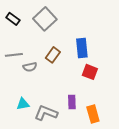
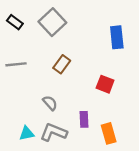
blue rectangle: (82, 48) -> (117, 37), moved
gray semicircle: (30, 67) -> (50, 103), moved, turned -120
cyan triangle: (23, 104) -> (27, 133), moved

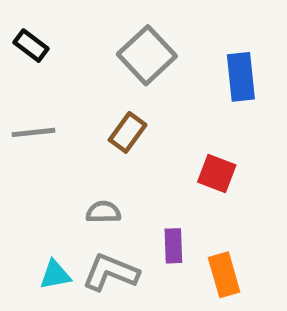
gray square: (52, 22) -> (147, 55), moved
gray semicircle: (50, 103) -> (103, 212), turned -49

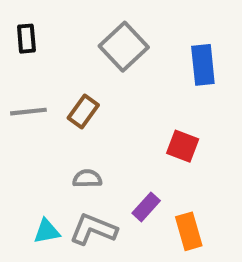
black rectangle: (31, 46) -> (26, 39), turned 48
brown rectangle: (128, 132) -> (83, 112), moved
purple rectangle: (173, 246) -> (146, 207), turned 44

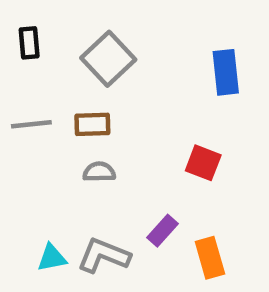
gray square: (124, 47) -> (108, 59), moved
brown rectangle: (83, 112) -> (92, 124), turned 52
gray semicircle: (87, 179) -> (99, 172), moved

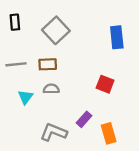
cyan triangle: (52, 258) -> (25, 97), moved, turned -42

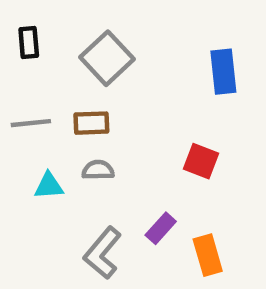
cyan triangle: (25, 97) -> (49, 186), turned 49
gray L-shape: (54, 132) -> (103, 253), turned -72

